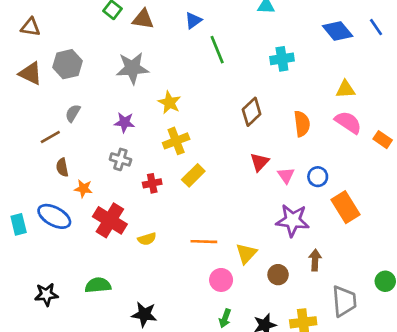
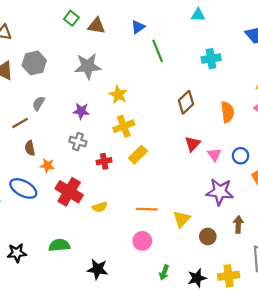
pink circle: (221, 280) -> (142, 241), moved

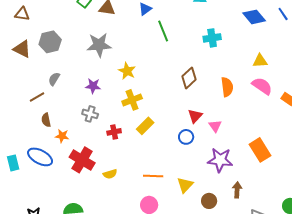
blue circle: (241, 156) -> (186, 137), moved

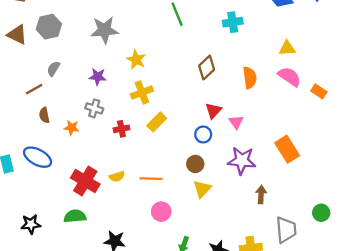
orange star: (62, 136) -> (72, 128), moved
red cross: (82, 160) -> (85, 181), moved
orange line: (153, 176) -> (151, 179), moved
brown circle: (209, 201) -> (195, 164), moved

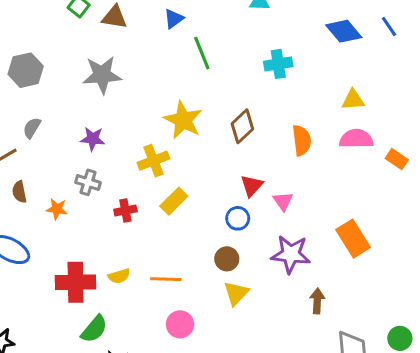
yellow star: (136, 60) -> (183, 120), moved, size x1.4
pink semicircle: (289, 77) -> (356, 139), turned -35
red cross: (85, 181) -> (76, 282), turned -32
green circle: (321, 213) -> (400, 338), moved
green semicircle: (75, 216) -> (94, 329), moved, turned 135

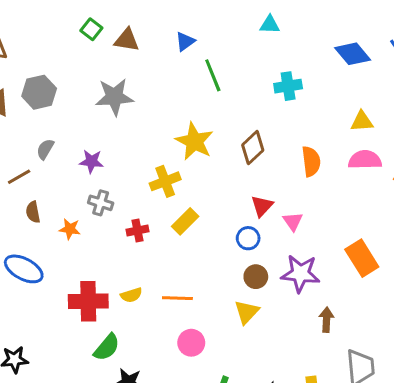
purple star: (93, 139) -> (91, 161), moved
brown circle: (227, 259) -> (256, 277), moved

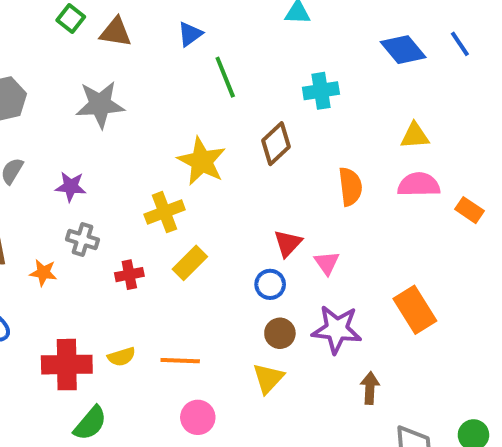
brown diamond: (253, 148) -> (276, 144), moved

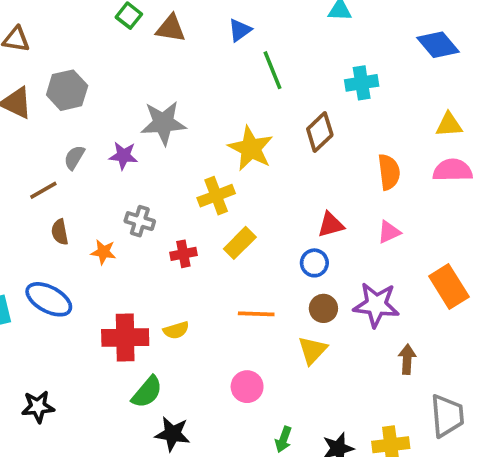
gray star: (100, 104) -> (163, 123), moved
purple star: (71, 187) -> (123, 156), moved
red triangle: (288, 243) -> (331, 225), turned 32
pink triangle: (327, 263) -> (389, 232), moved, turned 40
orange line: (180, 361) -> (256, 314), moved

